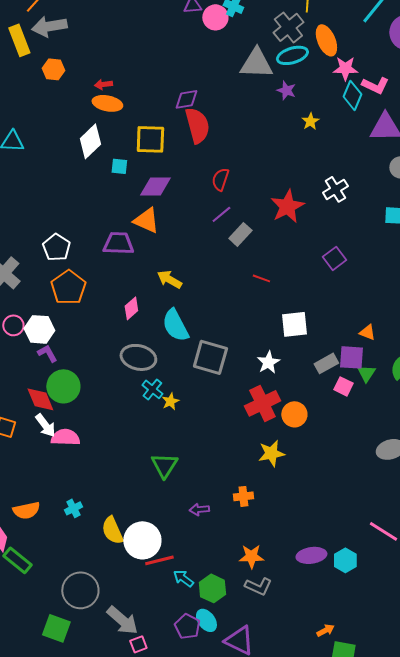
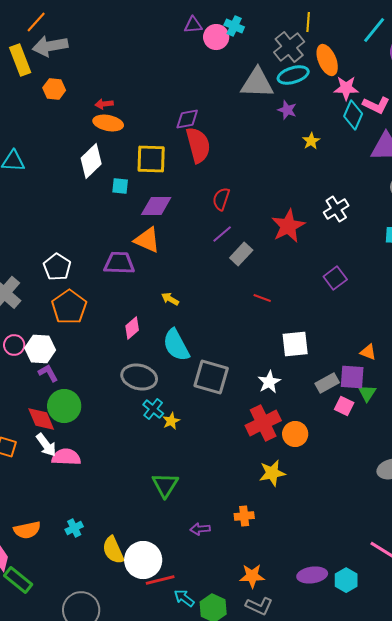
yellow arrow: (169, 279) -> (170, 299), size x0.7

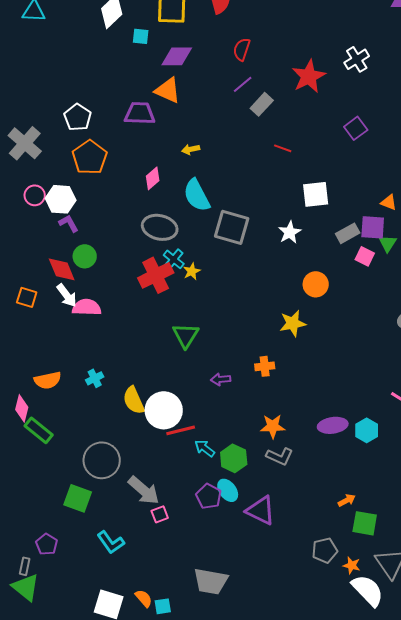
yellow arrow: (170, 299) -> (191, 149), turned -42
green circle: (64, 406) -> (85, 256), size x0.7
red cross: (263, 423) -> (156, 275), moved

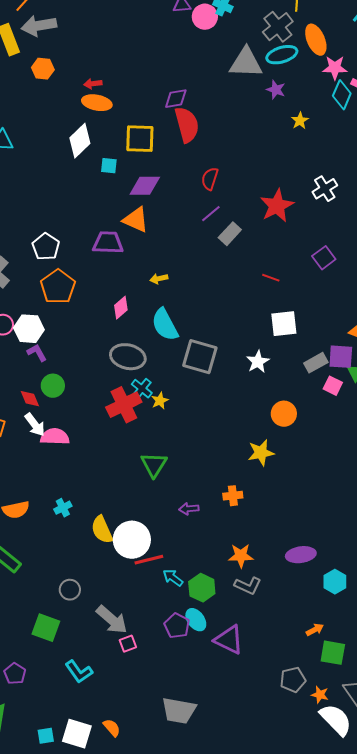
red line: (283, 148) -> (271, 278), moved
red diamond: (62, 269) -> (30, 399), size x0.7
cyan hexagon: (367, 430) -> (335, 582), moved
gray circle: (102, 460) -> (70, 590), size x0.6
cyan square: (163, 606) -> (46, 736), moved

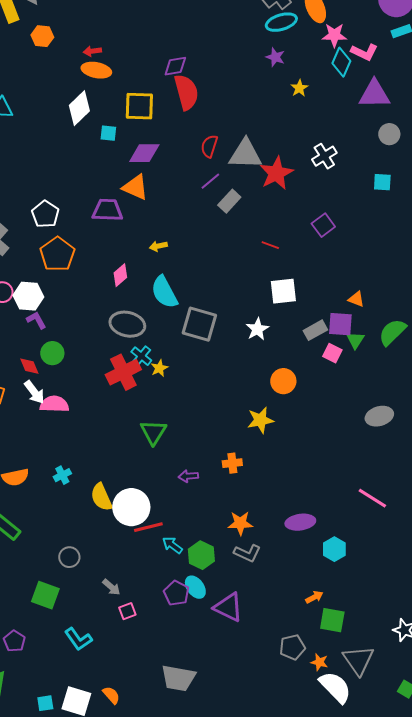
gray triangle: (246, 63) -> (245, 154), moved
gray arrow: (112, 620) -> (111, 587), size x0.6

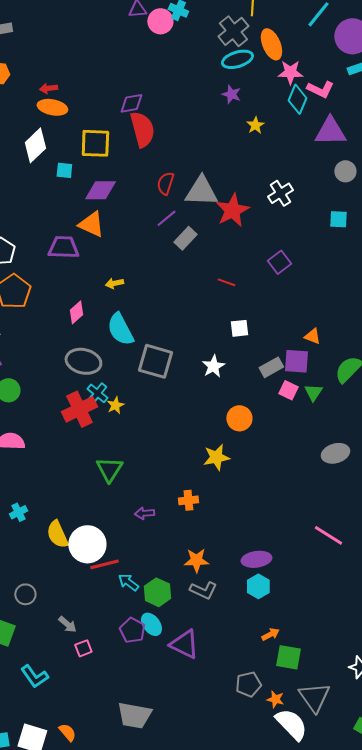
white square: (283, 291) -> (239, 328), size x0.7
green triangle: (355, 340) -> (313, 392), moved
cyan hexagon: (334, 549) -> (258, 586), moved

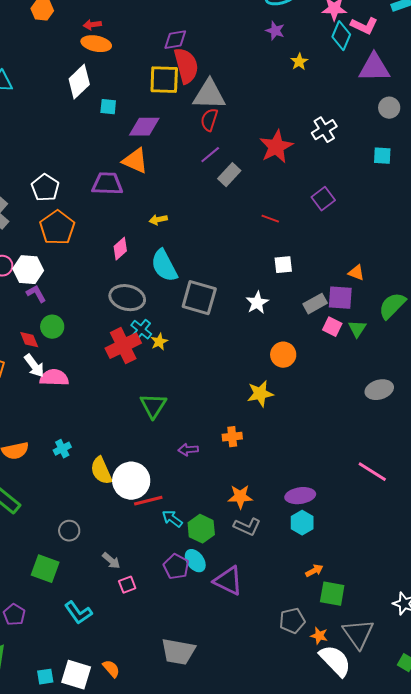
yellow square: (95, 143) -> (164, 80), moved
gray triangle: (201, 191) -> (209, 95), moved

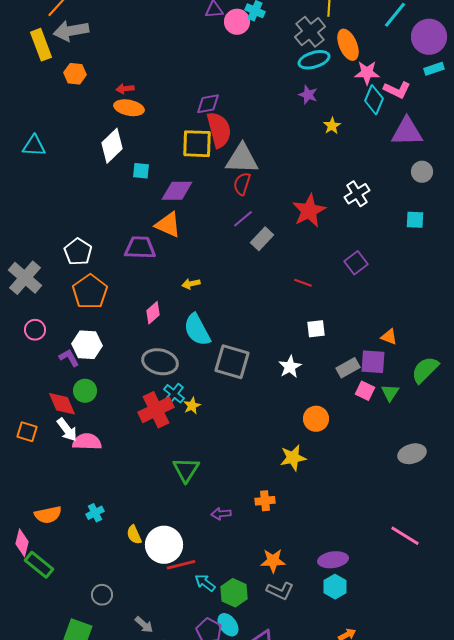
white hexagon: (28, 270) -> (87, 345), moved
red diamond: (29, 340) -> (62, 404), size x1.4
yellow semicircle: (101, 471) -> (134, 535), size x0.7

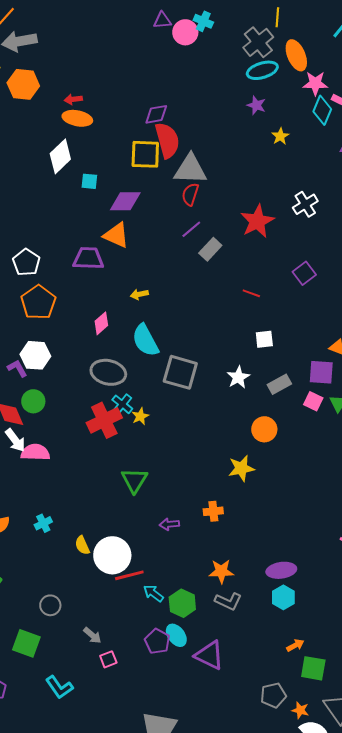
orange hexagon: (75, 74) -> (23, 84), size x1.4
gray rectangle: (348, 368) -> (279, 384), moved

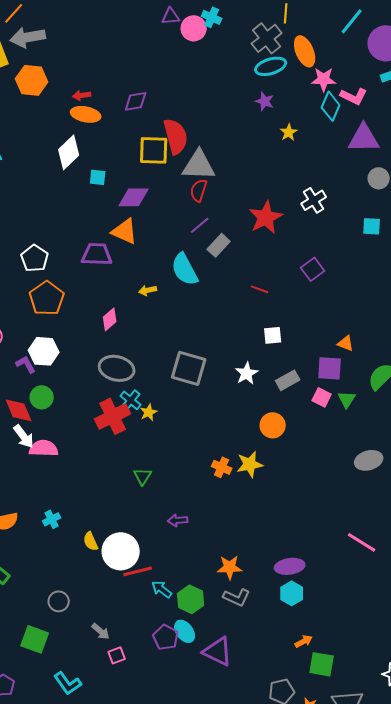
purple diamond: (156, 114) -> (136, 101), moved
cyan semicircle: (145, 340) -> (185, 269), moved
green triangle: (134, 480) -> (143, 476), size x0.7
orange cross: (213, 511) -> (222, 467), moved, turned 30

